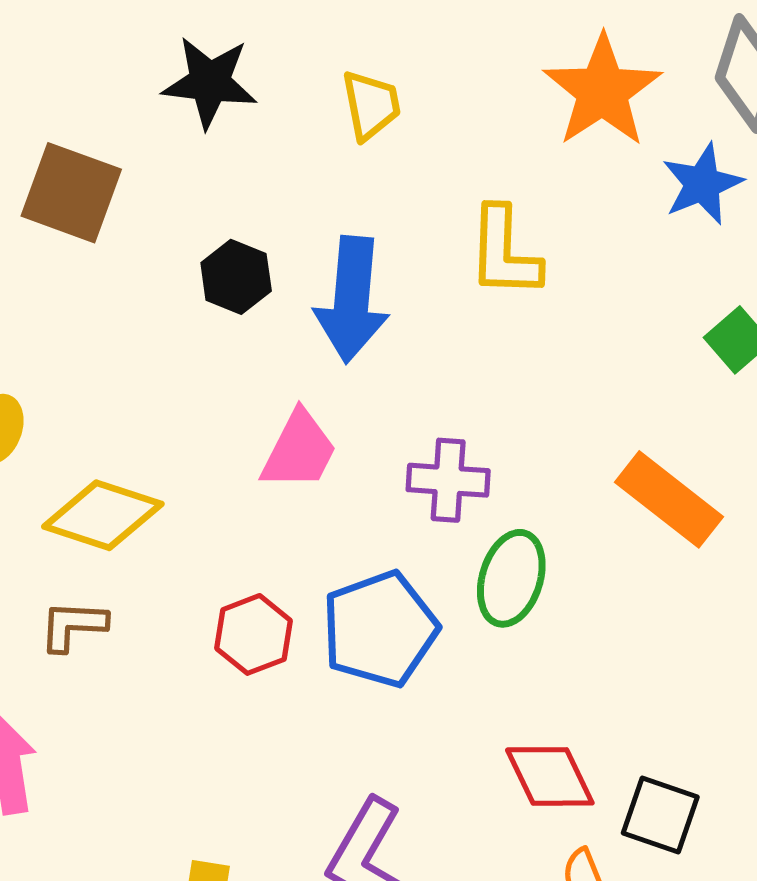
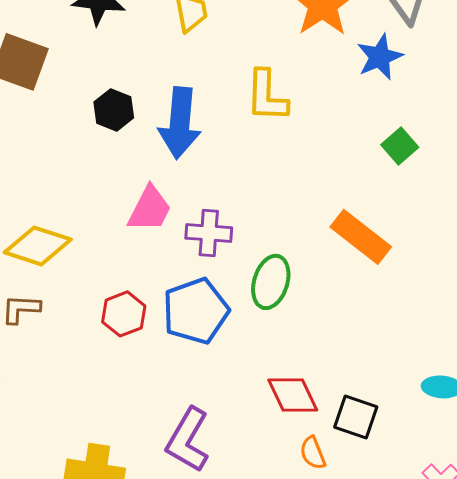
purple cross: (448, 480) -> (209, 233), moved

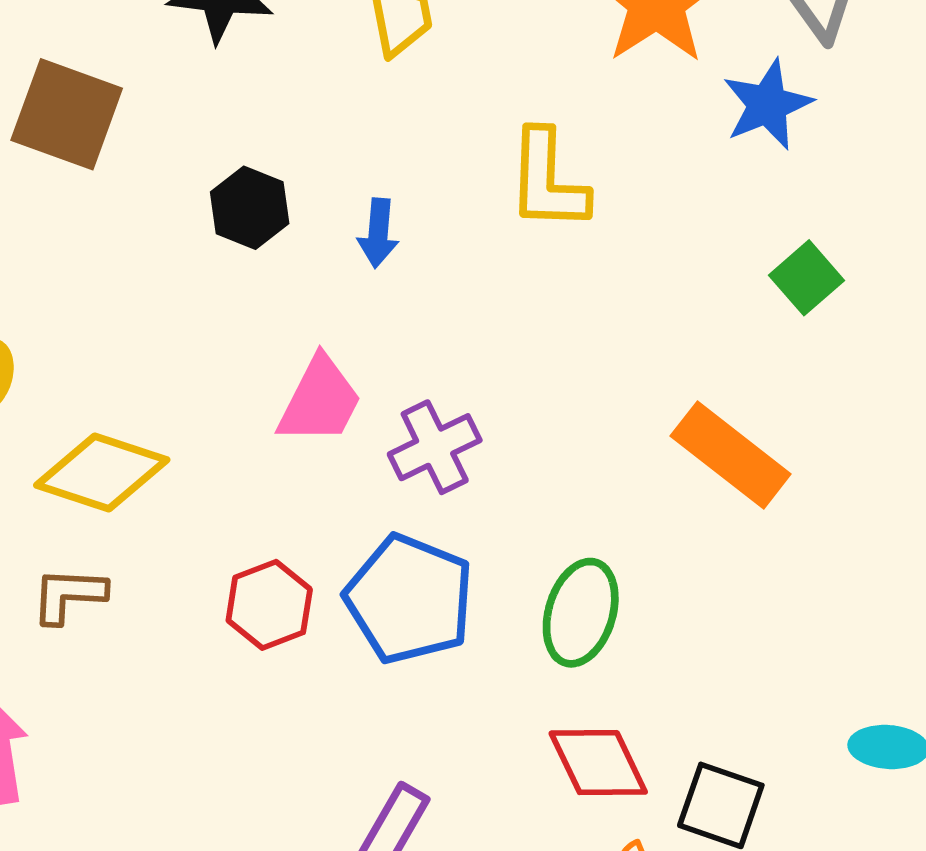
blue arrow: (180, 123) -> (378, 233), size x0.5
purple cross: (209, 233) -> (435, 447), turned -30
green ellipse: (271, 282) -> (581, 613), moved
blue pentagon: (196, 311) -> (409, 599), turned -30

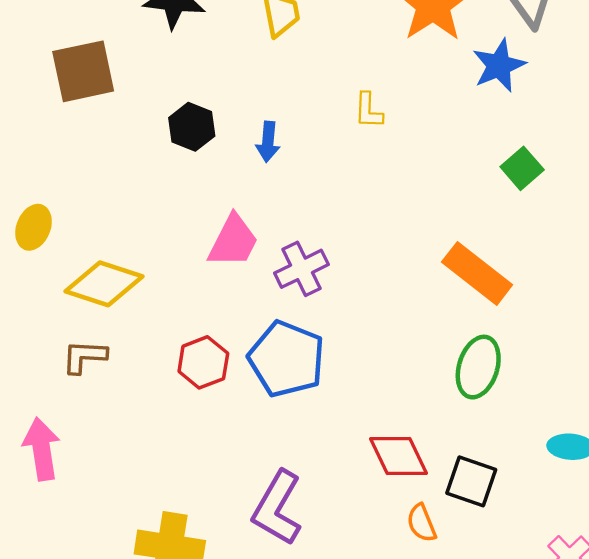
brown square: (67, 114) -> (83, 71), turned -32
yellow L-shape: (548, 180) -> (368, 111), size x0.6
green ellipse: (581, 613) -> (478, 367), moved

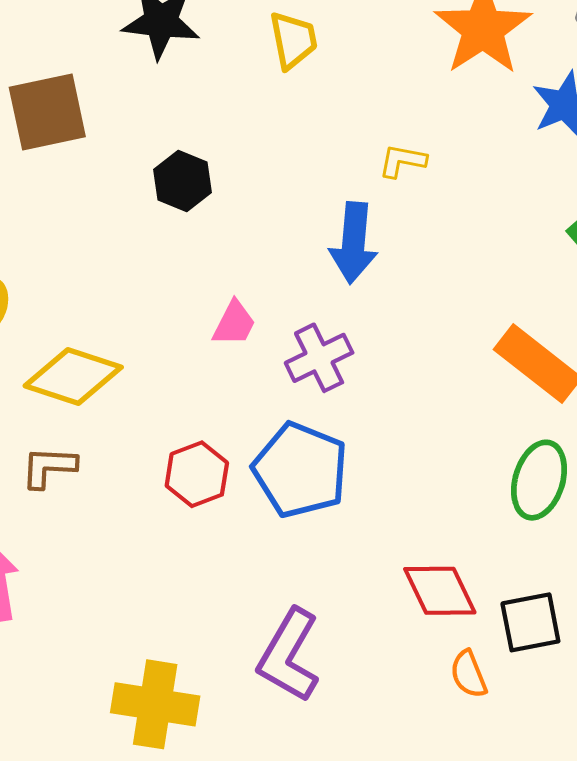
yellow L-shape: (368, 111) -> (402, 161), turned 99
blue arrow: (268, 142) -> (354, 243), moved, size x1.6
pink trapezoid: (233, 241) -> (234, 323), size x0.7
black square: (471, 481) -> (530, 622), turned -30

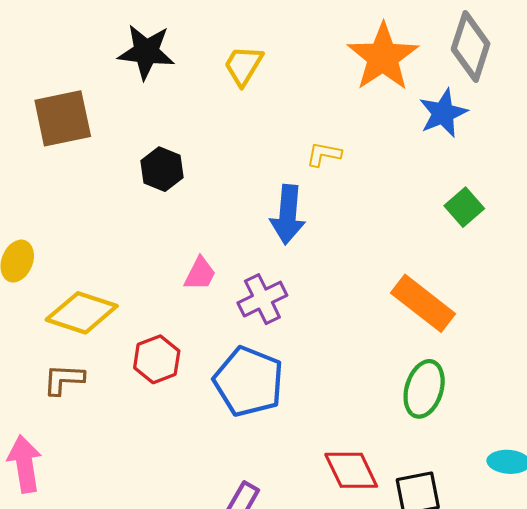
yellow trapezoid: (293, 40) -> (243, 66), turned -138
red hexagon: (197, 474) -> (157, 359), moved

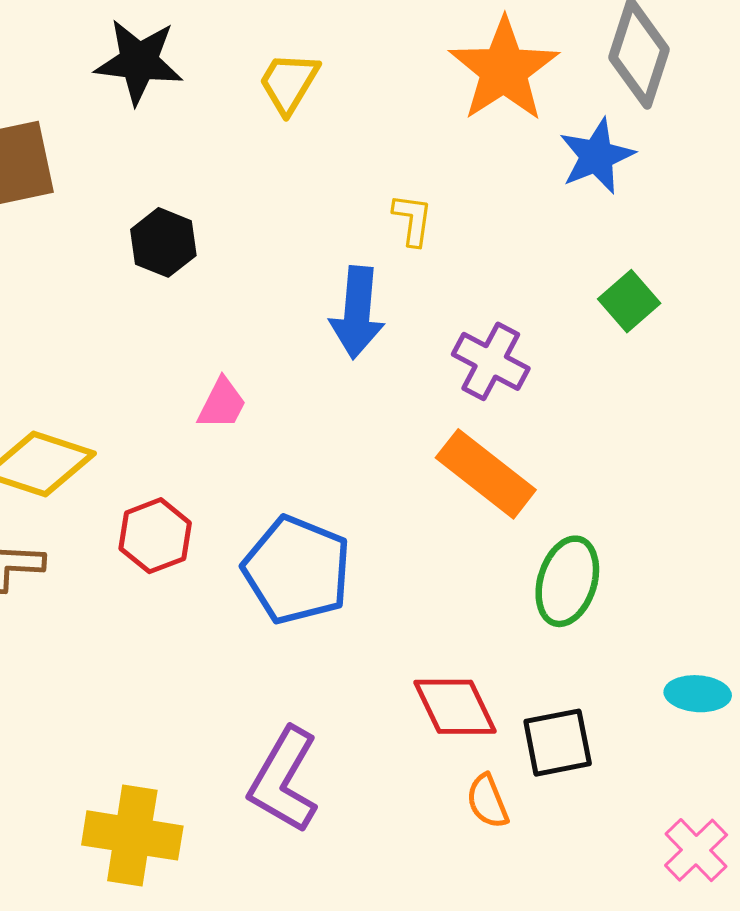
yellow L-shape: (324, 154) -> (413, 220), turned 87
purple cross: (262, 299) -> (491, 361), moved, turned -36
orange rectangle: (423, 303) -> (486, 474), moved

